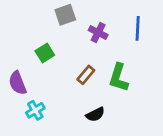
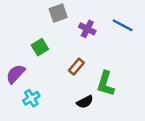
blue line: (138, 28) -> (123, 25), turned -65
green L-shape: (119, 78) -> (106, 84), moved
purple semicircle: (18, 83) -> (16, 74), turned 65

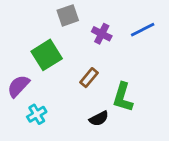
blue line: (123, 25) -> (143, 30), turned -55
green square: (40, 47) -> (47, 55), size x1.5

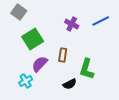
gray square: (68, 15) -> (19, 12), moved, turned -35
brown rectangle: (89, 78) -> (63, 55), turned -32
purple semicircle: (18, 86) -> (40, 64), moved

